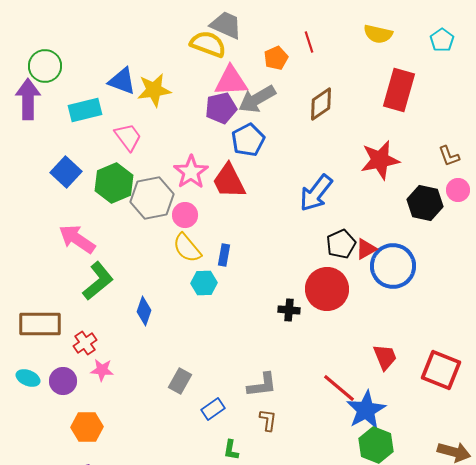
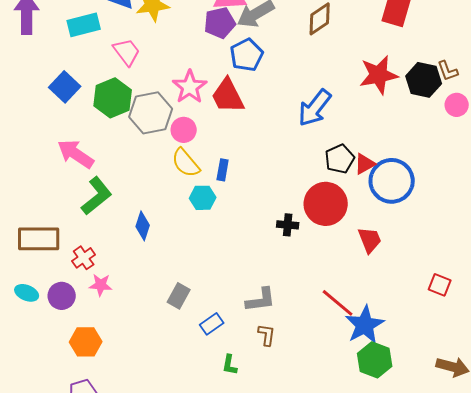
black hexagon: (425, 203) -> (424, 80), moved
red trapezoid: (385, 357) -> (370, 240), moved
red square: (441, 370) -> (440, 285), size x0.6

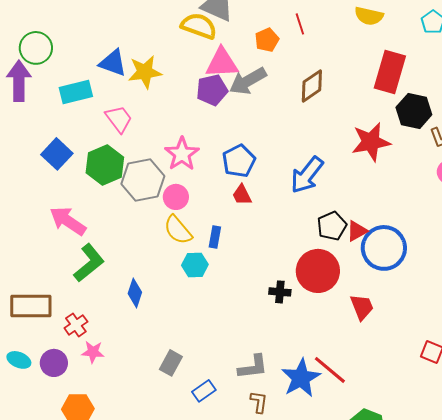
blue pentagon: (247, 55) -> (239, 161), moved
black hexagon: (424, 80) -> (414, 111), moved
red trapezoid: (228, 96) -> (242, 195), moved, size x0.6
blue star: (365, 325) -> (301, 378), moved

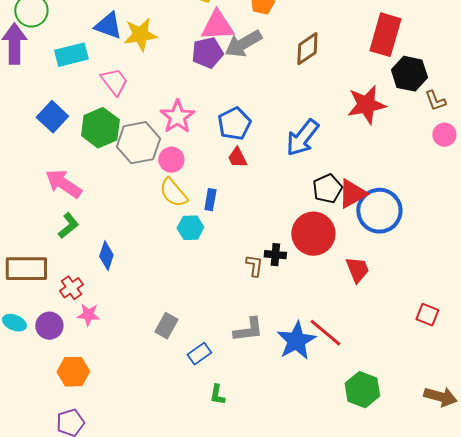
red triangle: (357, 231) -> (352, 194), size x1.4
green L-shape: (89, 263) -> (68, 226), moved, size x0.7
blue diamond: (135, 293) -> (106, 256), moved
brown L-shape: (259, 402) -> (254, 266), moved

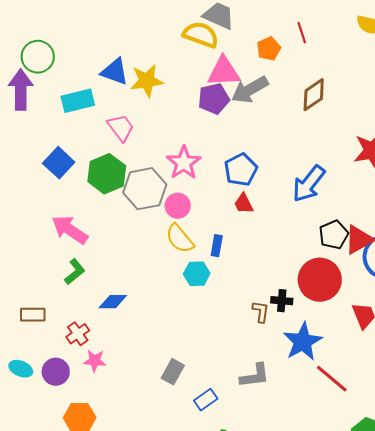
blue diamond: (106, 256) -> (113, 302), turned 72
brown rectangle: (26, 269) -> (33, 315), size x0.6
blue star: (296, 341) -> (303, 342), moved

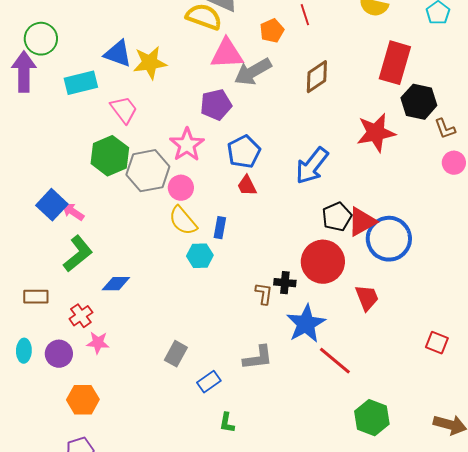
purple pentagon: (214, 99) -> (216, 105), moved
blue square: (59, 163) -> (52, 205), moved
pink arrow: (70, 230) -> (73, 212), size x0.6
green L-shape: (75, 272) -> (78, 254), size x1.4
cyan ellipse: (21, 369) -> (24, 351), turned 70

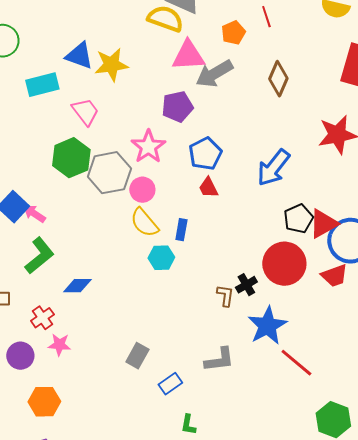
brown diamond: (317, 77) -> (278, 79), turned -32
black cross: (285, 283) -> (246, 285), turned -35
red trapezoid: (367, 298) -> (334, 276), moved, turned 92

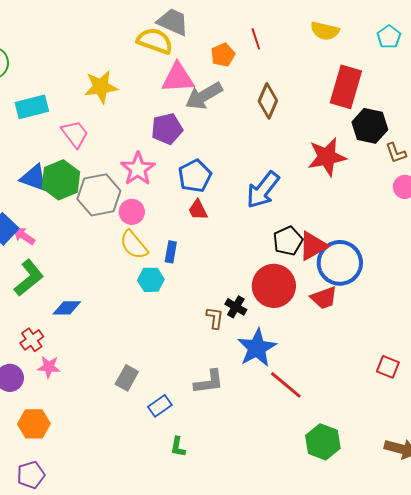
blue triangle: (79, 56) -> (34, 178), moved
black cross: (246, 285) -> (236, 307), turned -30

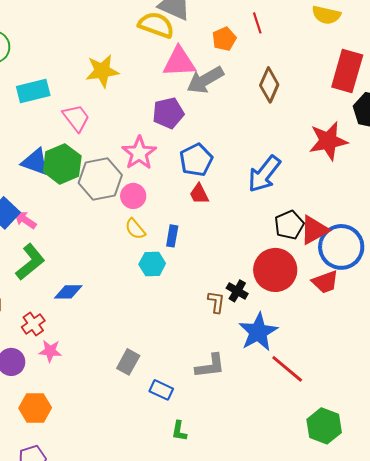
yellow semicircle: (134, 245) -> (135, 229), size x0.7
blue rectangle: (160, 406) -> (161, 390), turned 60

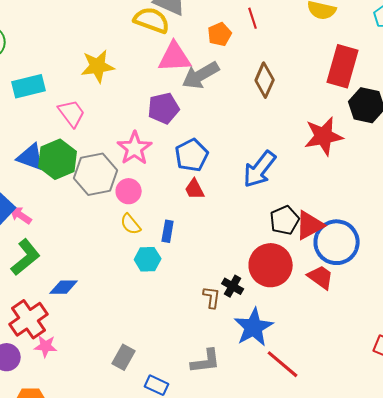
red trapezoid: (325, 282) -> (321, 277), turned -124
red cross: (33, 324) -> (29, 319), size x1.6

